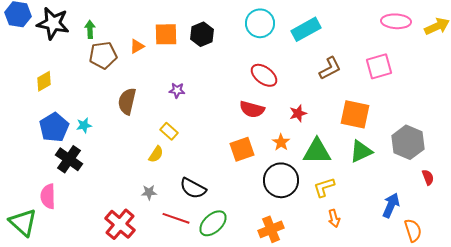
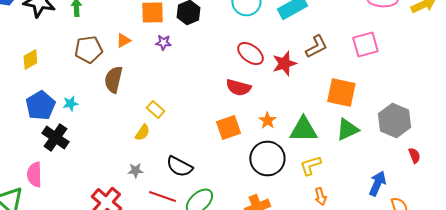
orange triangle: (137, 46) -> (123, 40), moved
brown pentagon: (103, 55) -> (88, 50), moved
purple star: (177, 90) -> (163, 42), moved
red star: (298, 113) -> (284, 64), moved, size x1.4

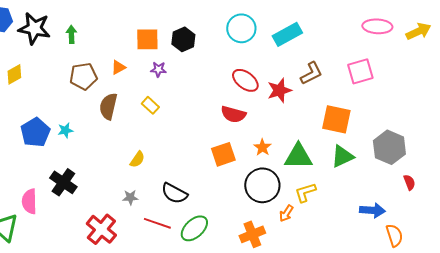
yellow diamond: (30, 60) -> (14, 74), moved
yellow rectangle: (155, 110) -> (150, 105), moved
black cross: (55, 138) -> (63, 182), moved
blue arrow: (377, 184) -> (372, 210), turned 70
orange arrow: (320, 196) -> (286, 213), moved, turned 48

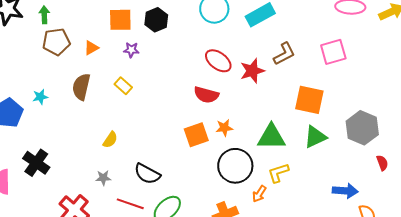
brown pentagon: (83, 76) -> (56, 42), moved
cyan star: (65, 130) -> (40, 97), moved
orange star: (262, 147) -> (224, 128), moved, turned 30

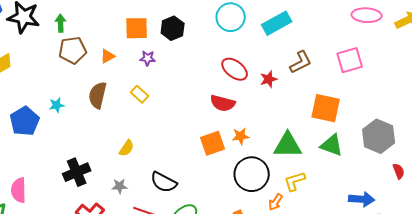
red star: (252, 71) -> (269, 79), size x0.7
green triangle: (315, 137) -> (332, 145), turned 45
black cross: (36, 163) -> (77, 172), moved, turned 32

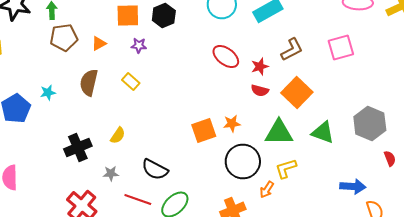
red semicircle: (223, 103) -> (260, 90), moved, size x0.7
orange square: (326, 108) -> (297, 92), moved, turned 32
black cross: (77, 172) -> (78, 148), moved

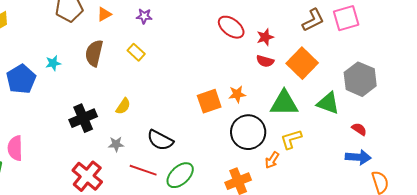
brown L-shape: (292, 50) -> (313, 20), moved
gray hexagon: (370, 124) -> (360, 79), moved
red semicircle: (390, 158) -> (359, 129), moved, turned -35

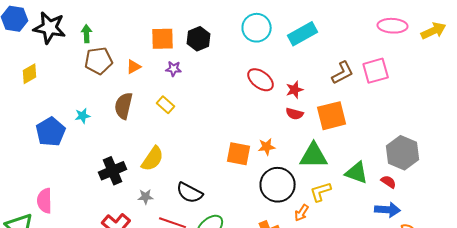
orange square: (302, 63) -> (332, 116), turned 32
gray hexagon: (360, 79) -> (403, 153), moved
orange square: (209, 101) -> (239, 154), turned 30
green triangle: (328, 103) -> (357, 173), moved
yellow semicircle: (123, 106) -> (153, 159), size x1.5

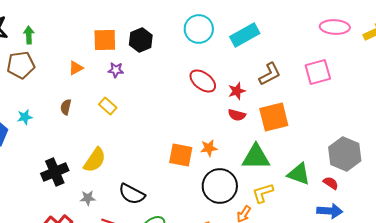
brown pentagon: (99, 61) -> (21, 65), moved
brown L-shape: (343, 73) -> (270, 74), moved
brown semicircle: (124, 106) -> (66, 107), size x0.6

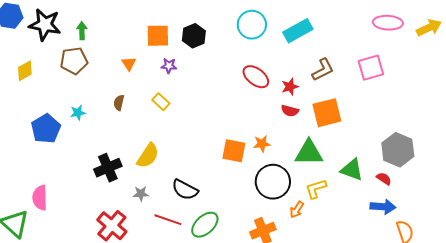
orange triangle: (76, 68) -> (129, 64), turned -35

